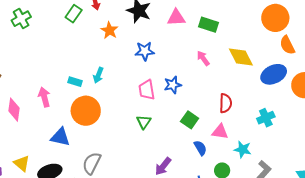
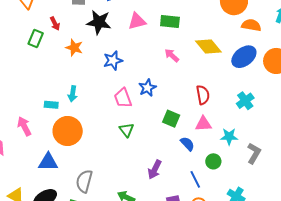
orange semicircle: (287, 45) -> (251, 25), turned 138

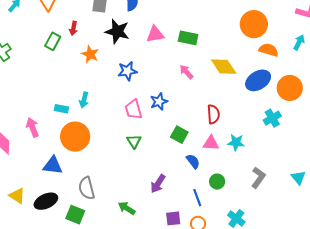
red arrow: (55, 24) -> (73, 28), turned 32
cyan cross: (245, 101) -> (272, 118), moved
cyan star: (229, 137) -> (236, 142), moved
gray semicircle: (84, 181) -> (87, 188), turned -35

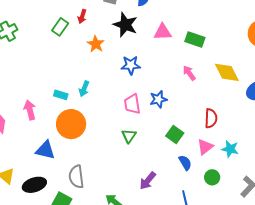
pink triangle: (211, 143) -> (205, 147), turned -48
green circle: (217, 182) -> (212, 177), moved

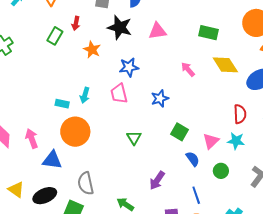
green rectangle: (195, 40) -> (209, 33), moved
pink trapezoid: (132, 104) -> (119, 94), moved
pink arrow: (30, 110) -> (32, 139), moved
red semicircle: (211, 118) -> (240, 114), moved

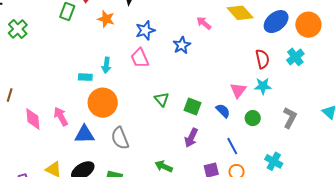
blue star: (160, 98) -> (182, 45), moved
green square: (180, 132) -> (192, 106), moved
gray semicircle: (86, 183) -> (120, 138), moved

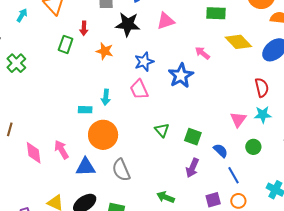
blue star: (182, 45) -> (181, 76), size x1.4
blue semicircle: (223, 111) -> (221, 151), moved

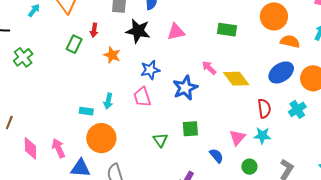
yellow diamond: (238, 42) -> (236, 79), moved
green square: (193, 137) -> (190, 129), moved, turned -30
blue semicircle: (221, 151) -> (216, 156), moved

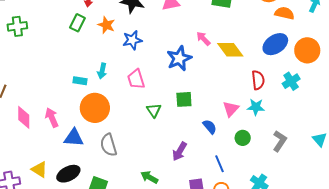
green rectangle: (74, 44) -> (77, 23), moved
green cross: (23, 57) -> (17, 26), turned 30
blue star: (150, 70) -> (132, 40), moved
pink trapezoid: (142, 97) -> (136, 79), moved

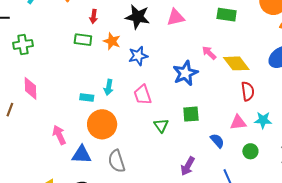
green rectangle: (77, 23) -> (83, 40), turned 72
red semicircle: (258, 80) -> (248, 91), moved
pink triangle: (231, 109) -> (238, 122), turned 42
pink diamond: (24, 117) -> (31, 88), moved

